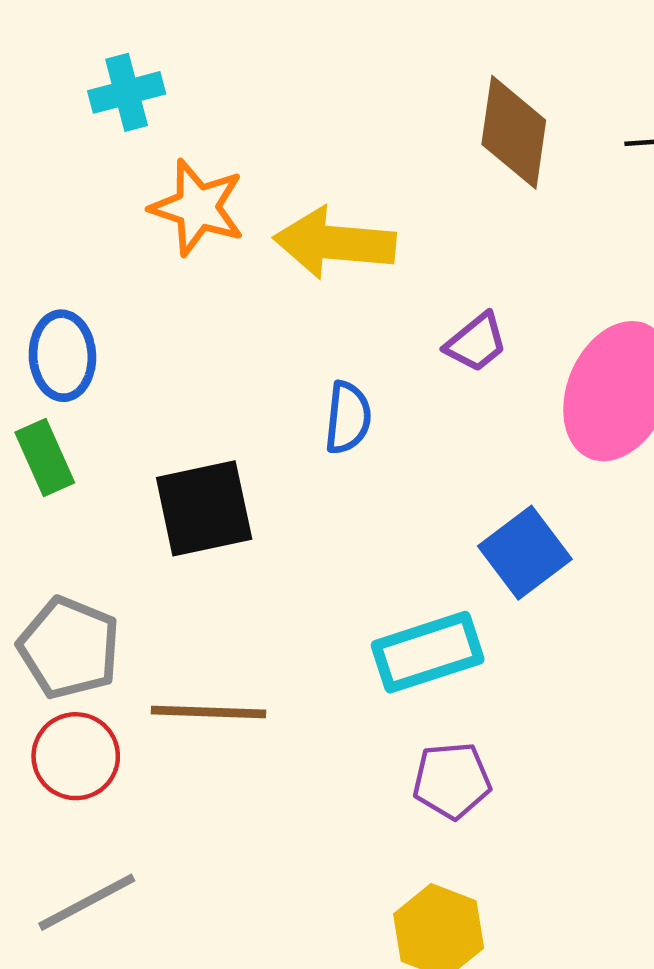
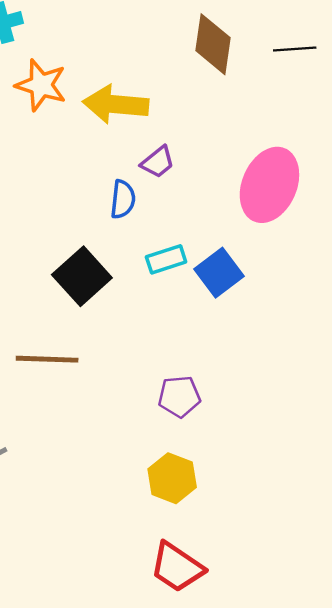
purple trapezoid: (476, 342) -> (158, 162), moved
black square: (204, 508) -> (82, 276), moved, turned -30
cyan rectangle: (428, 652) -> (166, 259), moved, size x0.7

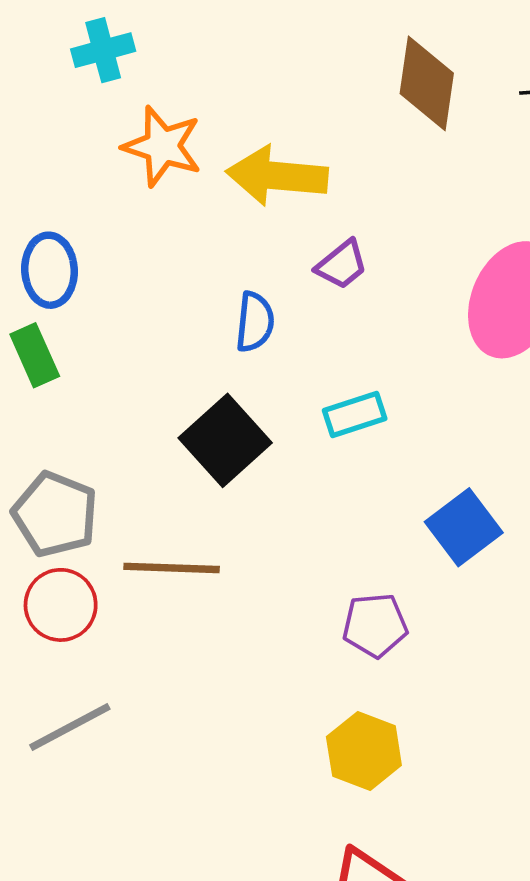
blue semicircle: (123, 199) -> (255, 322), moved
blue square: (219, 273) -> (464, 527), moved

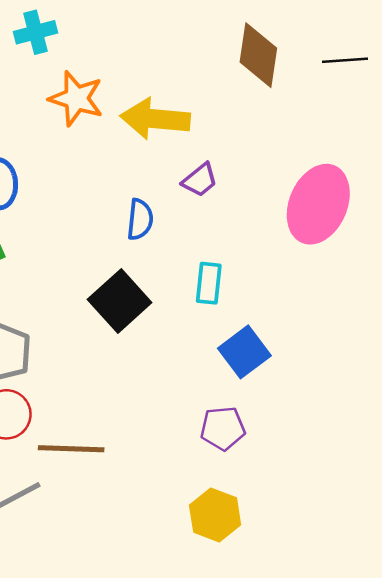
cyan rectangle: (355, 414) -> (209, 283), turned -66
blue square: (464, 527) -> (244, 352), moved
brown line: (172, 568) -> (71, 449), moved

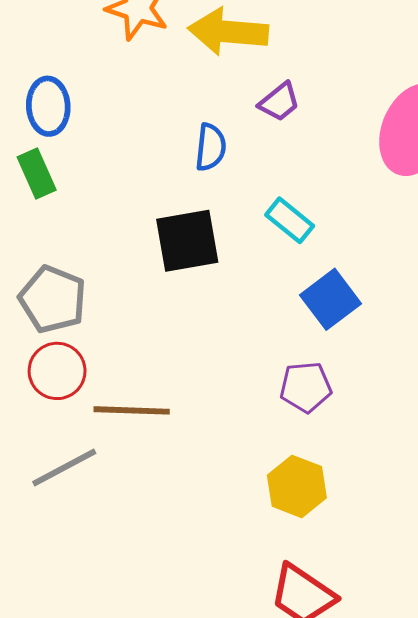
cyan rectangle: (209, 283) -> (290, 220), turned -57
black square: (120, 301) -> (187, 241), turned 32

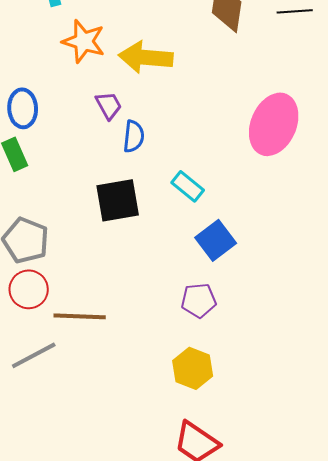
purple trapezoid: (279, 102) -> (109, 105), moved, turned -80

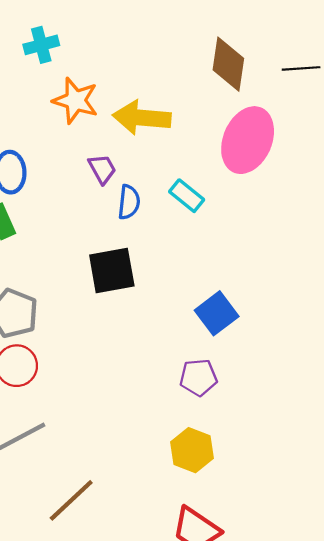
pink ellipse: (274, 124) -> (248, 140), moved
cyan rectangle: (188, 186) -> (187, 196), moved
brown line: (80, 316) -> (71, 500), moved, turned -45

